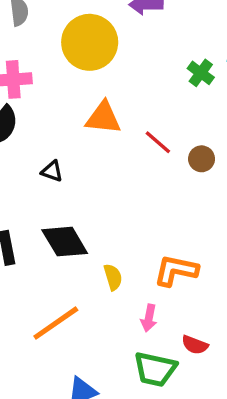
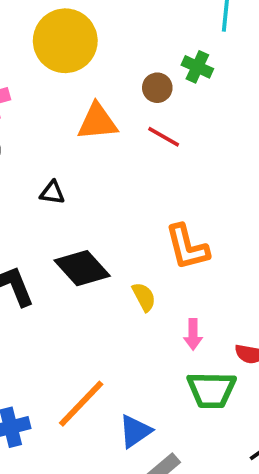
green cross: (201, 73) -> (197, 67), moved
brown circle: (202, 159) -> (157, 88), moved
orange L-shape: (176, 270) -> (187, 247), moved, turned -105
orange line: (56, 323) -> (81, 404), moved

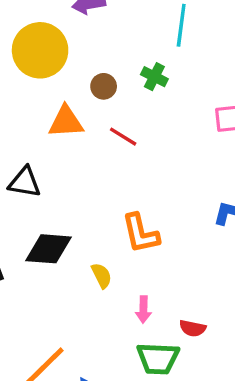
brown circle: (157, 88) -> (104, 86), moved
black triangle: (52, 193) -> (25, 182), size x1.5
black diamond: (82, 268) -> (49, 249), turned -45

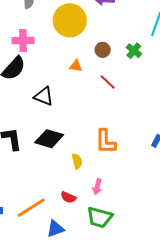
orange triangle: (66, 122) -> (76, 66), size x0.6
red semicircle: (193, 328) -> (68, 197), moved

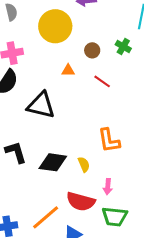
black triangle: (44, 96) -> (41, 105), size x1.4
black diamond: (49, 139) -> (53, 162), moved
red semicircle: (68, 197) -> (81, 201), size x1.8

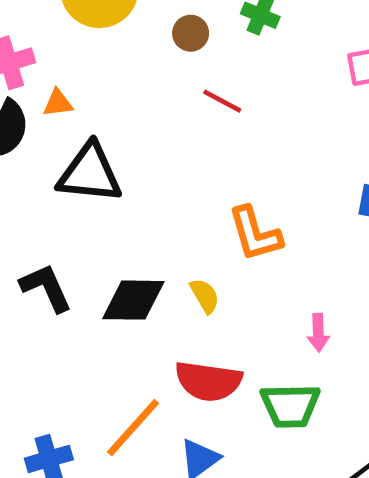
orange triangle: (68, 70) -> (58, 103), moved
pink arrow: (108, 187) -> (318, 333), moved

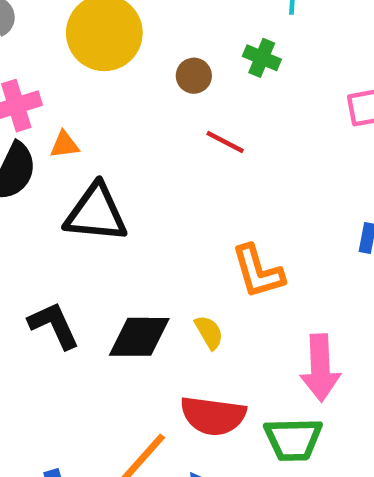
pink arrow: (318, 333) -> (320, 368), size x1.8

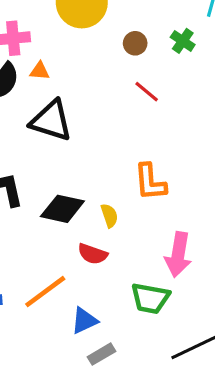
red semicircle: (213, 416) -> (93, 254), moved, size x0.7

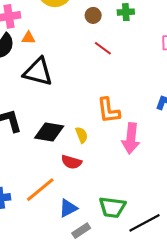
green cross: (183, 41) -> (126, 12), turned -35
pink arrow: (178, 255) -> (131, 138), moved
green trapezoid: (150, 298) -> (112, 207), moved

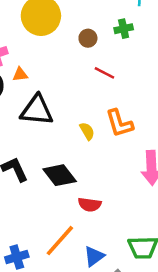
orange L-shape: (109, 110) -> (119, 123), moved
black diamond: (49, 132) -> (60, 175), turned 52
yellow semicircle: (82, 135) -> (87, 131), moved

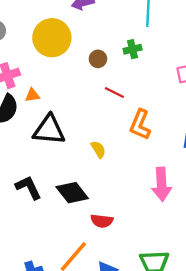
orange L-shape: (119, 123) -> (140, 125), moved, turned 40

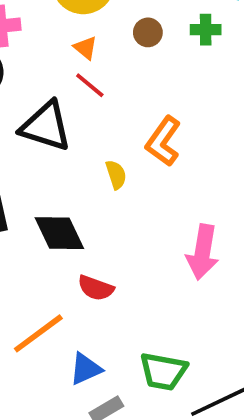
red line: (114, 92) -> (90, 85), moved
orange triangle: (32, 95) -> (85, 48), moved, turned 35
orange L-shape: (140, 125) -> (163, 141), moved

